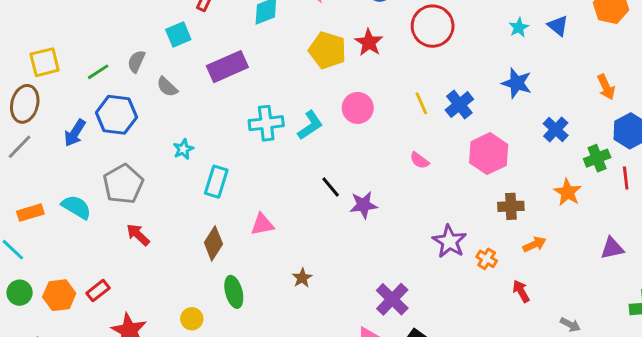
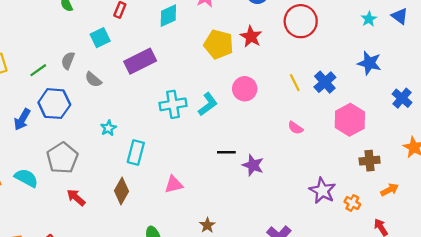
black line: (331, 187) -> (226, 152), turned -48
purple star: (363, 205) -> (253, 165), turned 30
brown diamond: (213, 243) -> (121, 191), moved

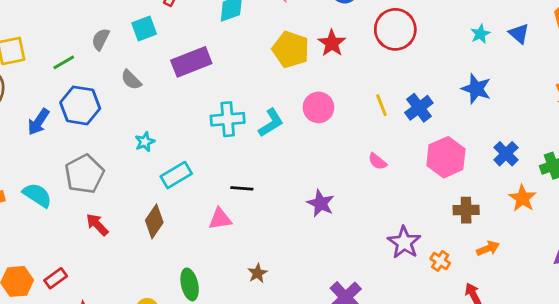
gray semicircle: (68, 61) -> (101, 39), moved
blue cross: (402, 98) -> (506, 154), moved
cyan rectangle: (136, 152) -> (176, 175), turned 40
black line: (226, 152) -> (242, 188), moved

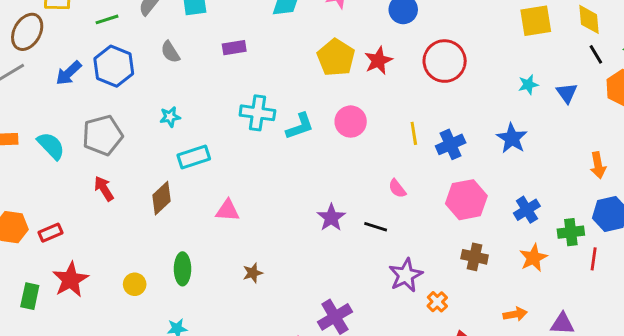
purple rectangle: (191, 62) -> (234, 48), size x0.6
black line: (242, 188) -> (376, 227), moved
orange arrow: (488, 248) -> (515, 314), moved

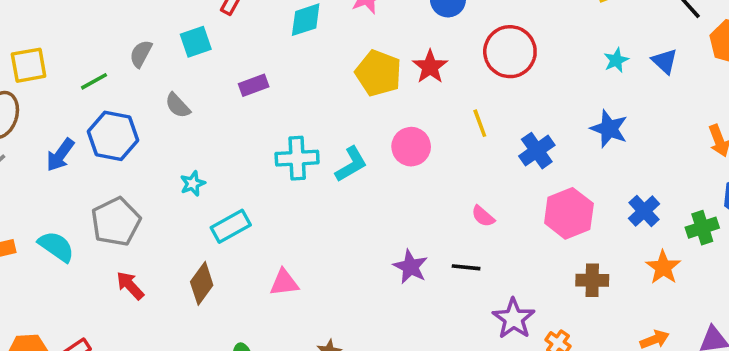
yellow line: (414, 133) -> (480, 123), moved

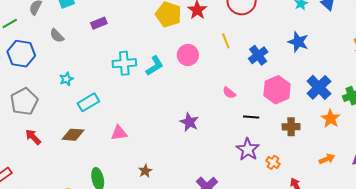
blue cross: (644, 211) -> (319, 87), size x1.4
black line: (466, 267) -> (251, 117), moved
brown diamond: (202, 283) -> (73, 135), turned 60

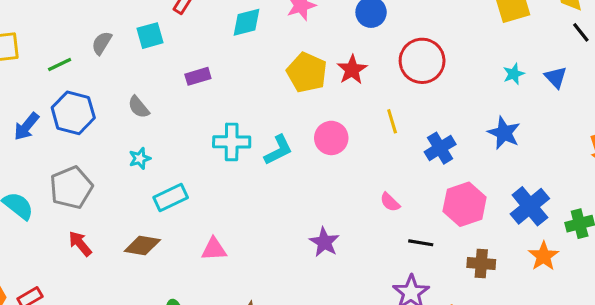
gray semicircle: (57, 36) -> (139, 107), moved

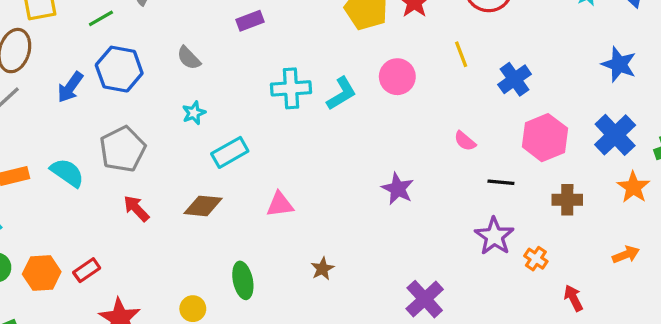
blue star: (504, 133) -> (619, 64), moved

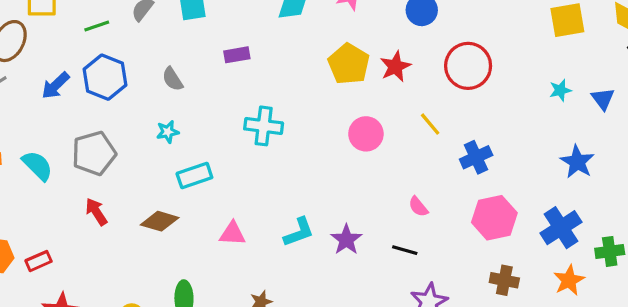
yellow line: (461, 54) -> (430, 124), turned -30
cyan L-shape: (341, 94) -> (299, 232), moved
black line: (501, 182) -> (405, 250), moved

